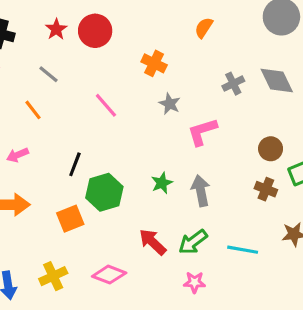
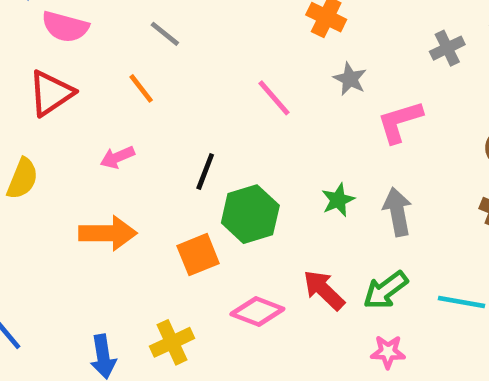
pink line: (106, 105) -> (274, 98), moved
pink diamond: (109, 275) -> (257, 311), moved

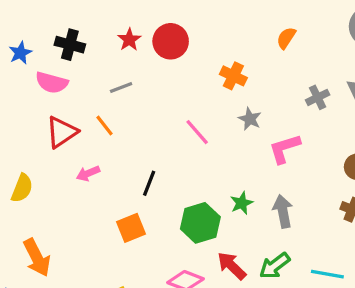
gray line: (165, 34) -> (121, 88), turned -60
red triangle: (51, 93) -> (62, 132), moved
green hexagon: (250, 214) -> (200, 223), moved
orange arrow: (108, 233) -> (37, 258), moved, turned 63
orange square: (198, 255) -> (131, 228), moved

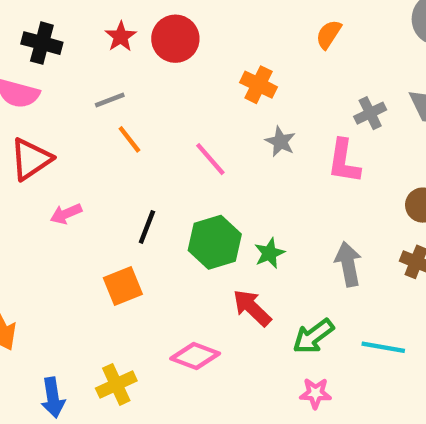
orange line: (105, 125) -> (129, 139), moved
pink L-shape: (285, 149) -> (344, 161), moved, turned -64
gray arrow: (283, 211) -> (348, 264), moved
green hexagon: (200, 223) -> (215, 242), moved
red arrow: (232, 266) -> (252, 308), moved

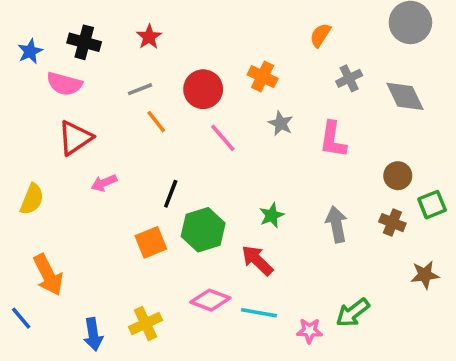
red circle: (175, 39) -> (203, 89), moved
gray cross: (370, 113) -> (349, 78), moved
green hexagon: (215, 242) -> (203, 230), moved
green arrow: (313, 336) -> (353, 313), moved
cyan line: (383, 347) -> (259, 313), moved

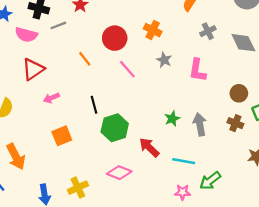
gray line: (140, 89) -> (58, 25), moved
black line: (171, 194) -> (94, 105), turned -36
green star: (272, 215) -> (172, 119), moved
orange square: (151, 242) -> (62, 136), moved
cyan line: (259, 313) -> (184, 161), moved

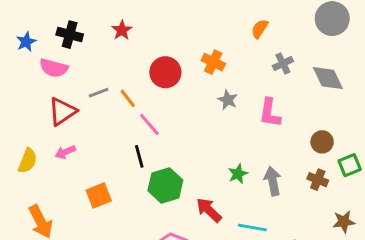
gray line: (58, 25) -> (99, 93), moved
pink line: (127, 69) -> (149, 124), moved
pink arrow: (51, 98) -> (65, 152), moved

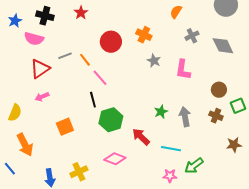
yellow semicircle: (28, 161) -> (15, 113), moved

